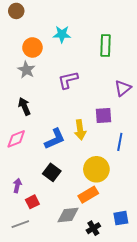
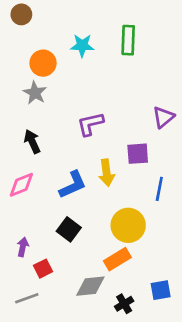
green rectangle: (106, 45) -> (128, 40), moved
purple L-shape: (68, 80) -> (90, 124), moved

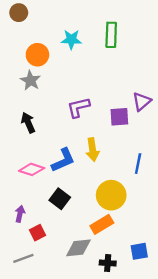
purple square: (138, 154) -> (119, 117), moved
pink diamond: (21, 185) -> (32, 169), moved, turned 40
black cross: (124, 304) -> (108, 263), turned 35

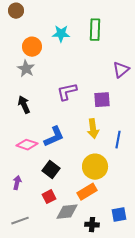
purple triangle: (142, 102) -> (121, 70), moved
yellow arrow: (92, 150) -> (93, 129), moved
red square: (37, 233) -> (49, 197), moved

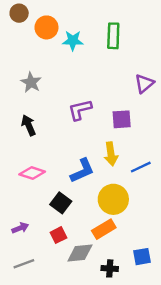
orange circle: (32, 47) -> (46, 27), moved
blue L-shape: (54, 137) -> (82, 171), moved
blue line: (118, 140) -> (141, 167), turned 54
purple arrow: (17, 183) -> (20, 228), moved, turned 56

